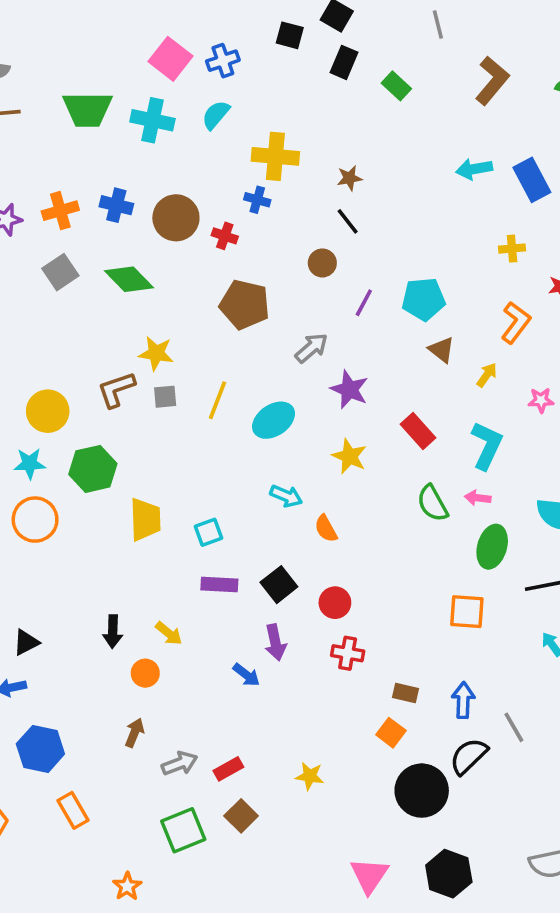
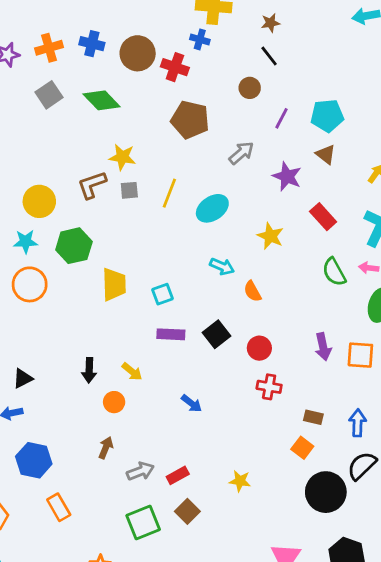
red cross: (225, 236) -> (175, 67), size x1.4
brown triangle: (442, 350) -> (326, 154), moved
purple star: (349, 389) -> (287, 176), moved
purple arrow: (275, 642) -> (323, 347), moved

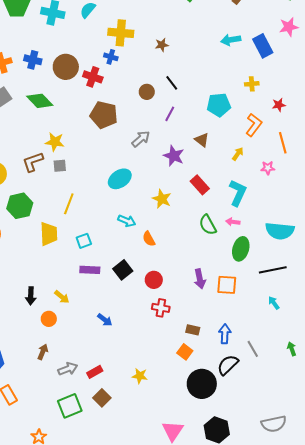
black line: (269, 56) -> (172, 83), moved
cyan pentagon: (327, 116) -> (219, 105), moved
yellow line: (169, 193) -> (69, 204), moved

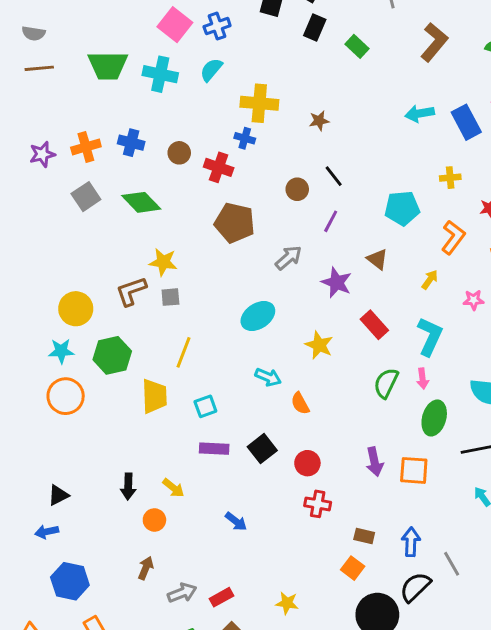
brown circle: (66, 67) -> (179, 153), size x0.6
pink arrow: (233, 222) -> (423, 379), turned -104
green semicircle: (208, 225) -> (386, 383), turned 55

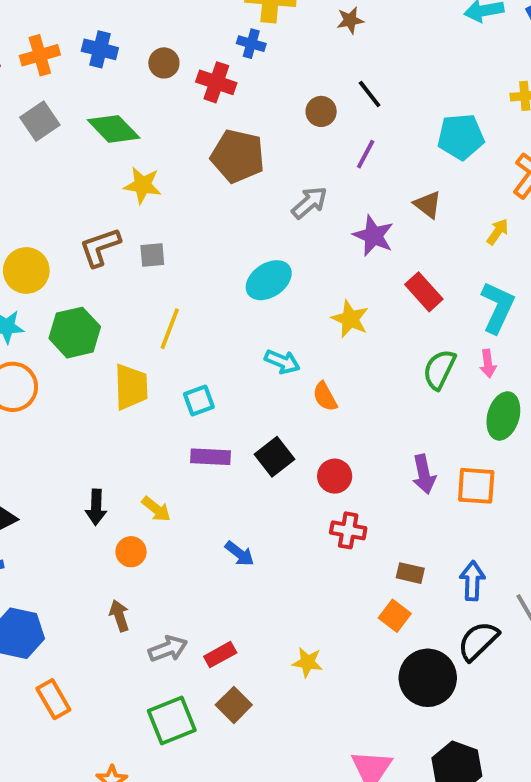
yellow star: (163, 262) -> (143, 185), moved
brown arrow: (146, 568) -> (119, 616), turned -40

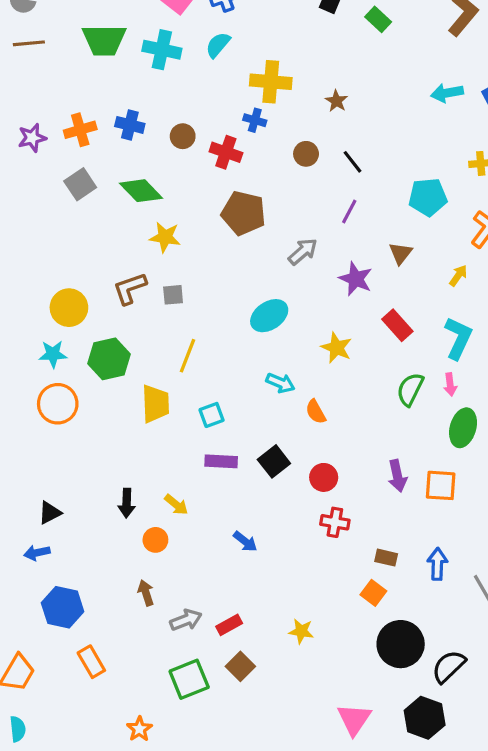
brown star: (350, 20) -> (336, 101), turned -30
brown circle: (321, 111) -> (306, 154), moved
brown triangle: (428, 205) -> (401, 253), turned 30
black semicircle: (478, 641) -> (449, 666), moved

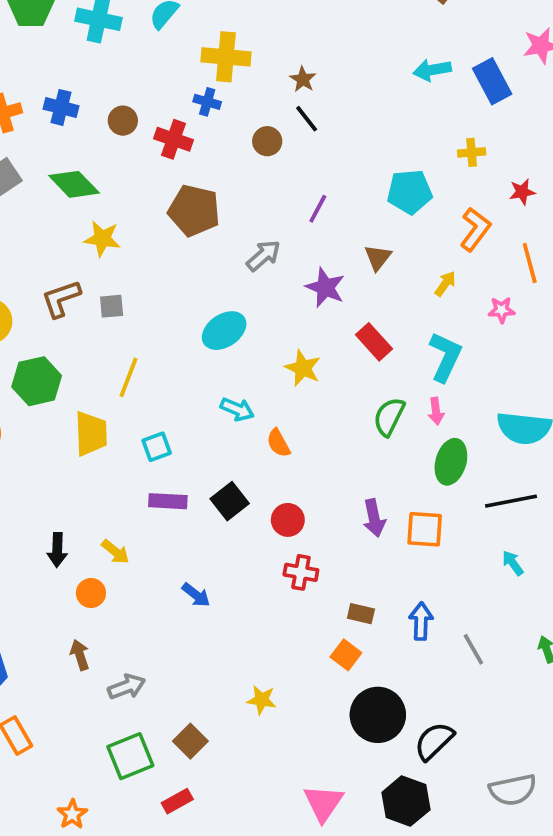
black line: (352, 162) -> (307, 119), moved
red rectangle: (229, 625) -> (177, 801), moved

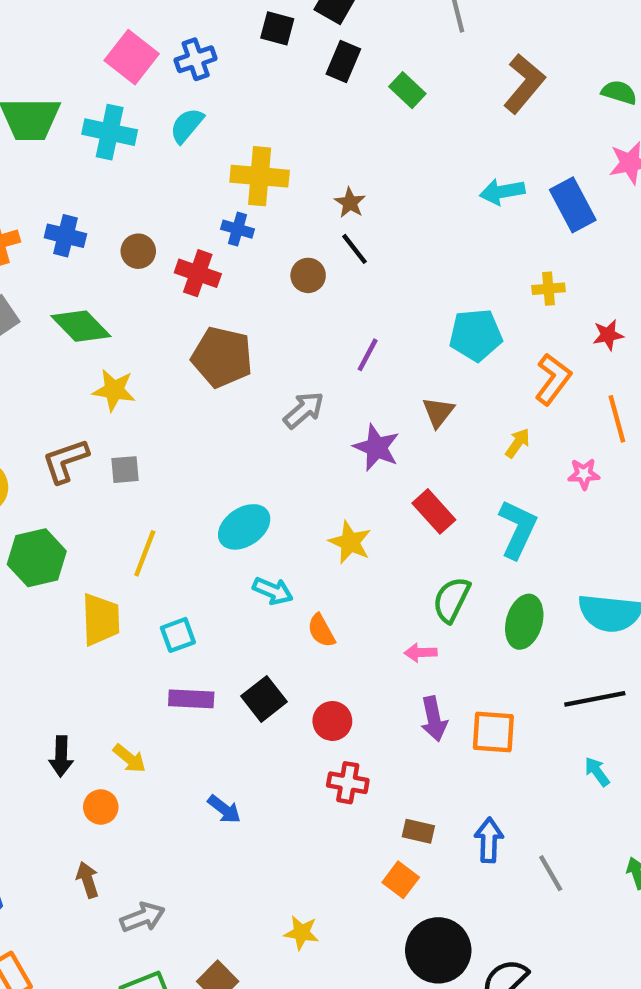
cyan ellipse: (224, 331) -> (244, 527), moved
pink arrow: (436, 411) -> (421, 653), moved, turned 95
green ellipse: (451, 462) -> (524, 622), moved

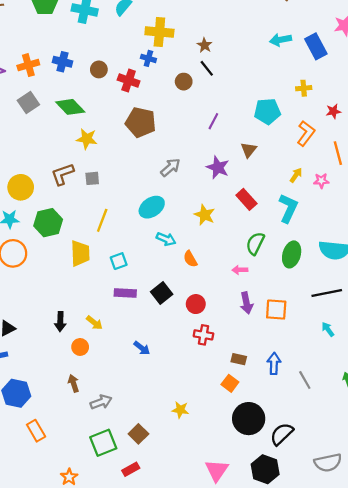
gray arrow: (304, 410) -> (170, 167), moved
yellow arrow: (518, 443) -> (296, 175), moved

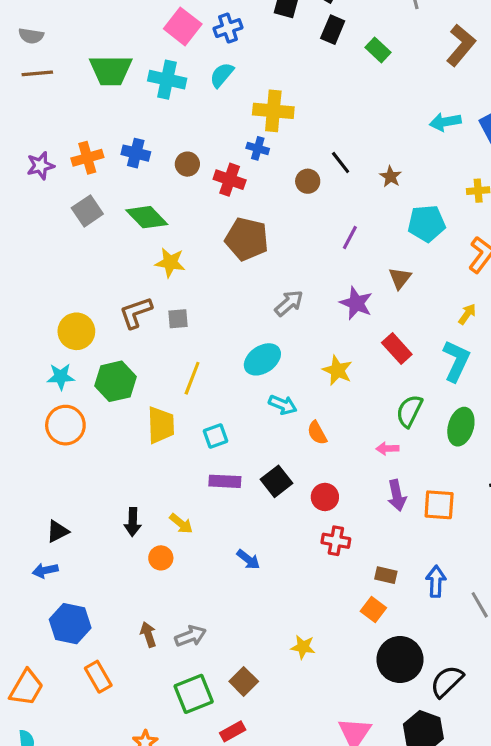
brown star: (205, 45) -> (391, 177), moved
brown arrow: (74, 383) -> (148, 635), moved

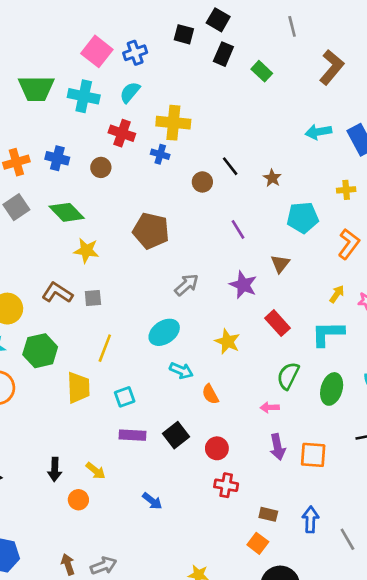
red cross: (230, 180) -> (122, 133), moved
purple line: (350, 237) -> (238, 229), turned -60
brown L-shape: (136, 313) -> (57, 293), turned 52
cyan L-shape: (456, 361) -> (328, 334), turned -116

